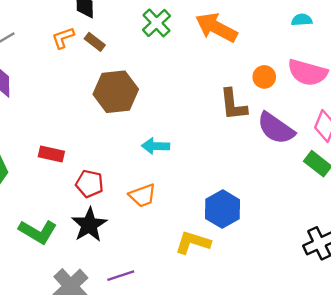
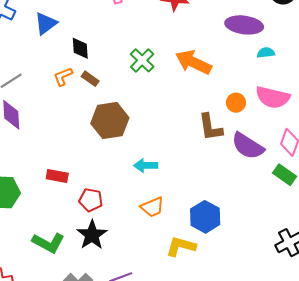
orange trapezoid: (143, 195) -> (152, 207), moved

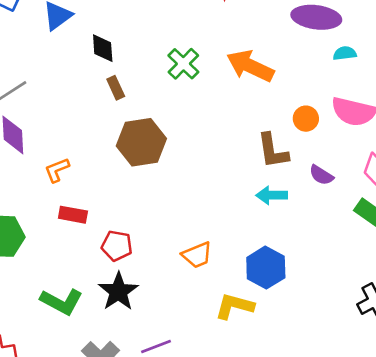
orange L-shape: (63, 76) -> (57, 170), moved
brown rectangle: (90, 79) -> (116, 88), turned 30
purple semicircle: (248, 146) -> (321, 175), size x0.6
cyan arrow: (146, 165) -> (272, 195), moved

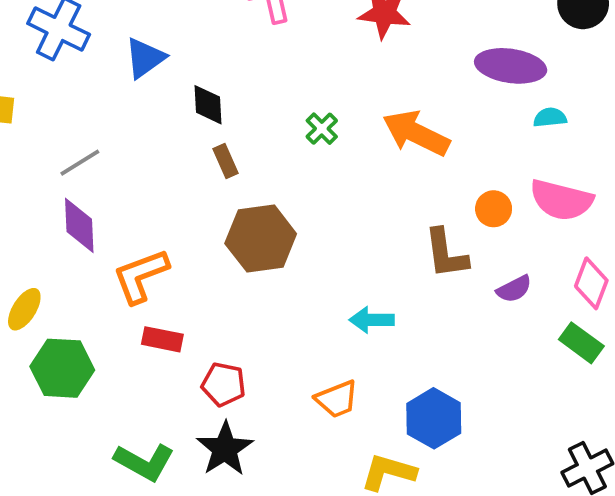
green cross: (183, 64) -> (322, 129), size x0.7
orange L-shape: (57, 170) -> (141, 276), size x1.6
purple semicircle: (321, 175) -> (514, 289), turned -60
cyan arrow: (272, 195) -> (372, 320), moved

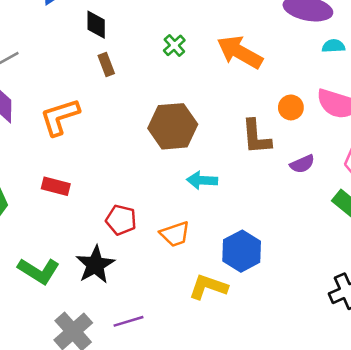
brown hexagon: (261, 239) -> (173, 126), moved
orange L-shape: (141, 276) -> (60, 117), moved
red pentagon: (224, 384) -> (121, 220), moved

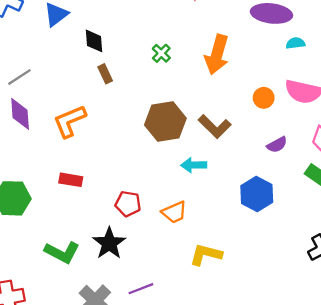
orange arrow: (240, 52) -> (217, 55), turned -99
brown L-shape: (256, 137) -> (215, 127), moved, turned -36
blue hexagon: (242, 251) -> (257, 194), moved

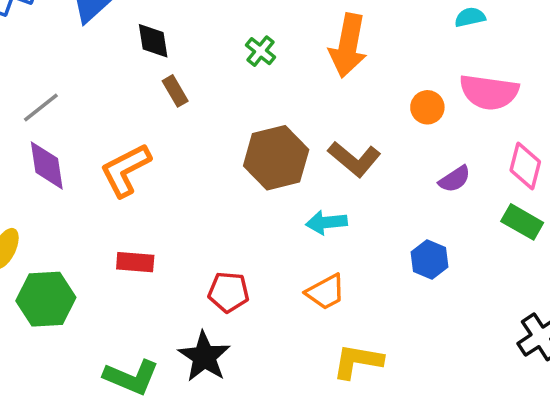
blue hexagon: (257, 194) -> (430, 259), size x0.7
orange trapezoid: (174, 212) -> (326, 292), moved

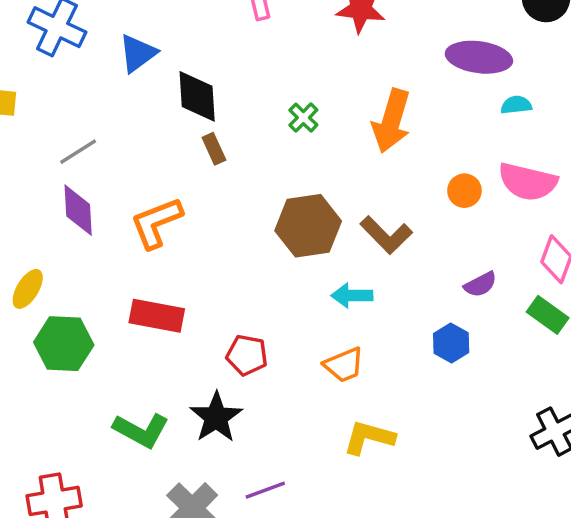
black diamond: (153, 41) -> (197, 96), size x1.4
purple semicircle: (455, 179) -> (480, 284), moved
red rectangle: (135, 262) -> (157, 316), size x1.4

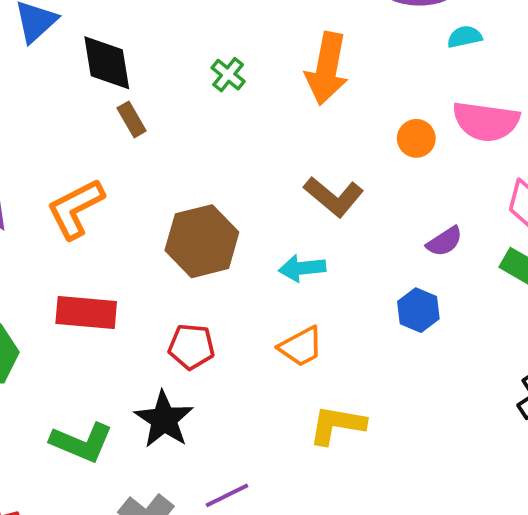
brown hexagon: (308, 226) -> (202, 241), moved

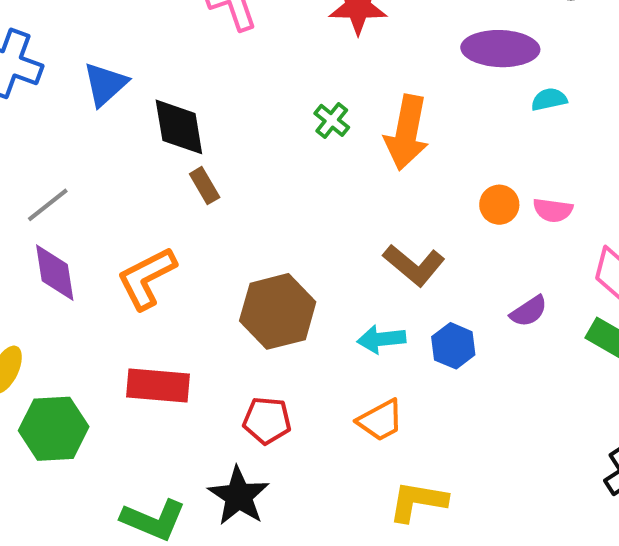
green cross: (228, 75) -> (332, 120), moved
pink semicircle: (486, 121) -> (553, 210), moved, size x0.6
blue hexagon: (418, 310) -> (453, 346), moved

